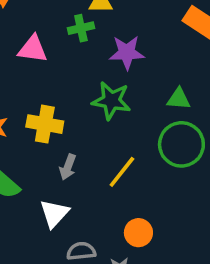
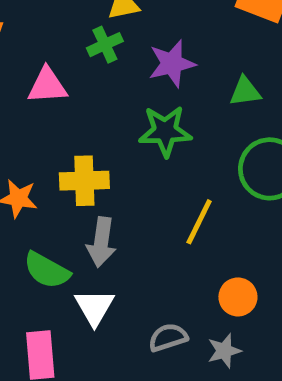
green triangle: (179, 99) -> (245, 91), moved
gray arrow: (68, 167) -> (101, 242), moved, size x1.4
white triangle: (54, 213) -> (94, 307), moved

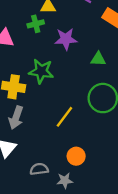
green star: (165, 131) -> (41, 71), moved

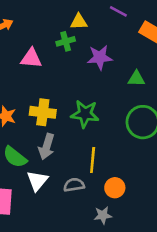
green star: (41, 71) -> (85, 114), moved
yellow line: (64, 117) -> (93, 160), moved, turned -30
gray semicircle: (39, 169) -> (74, 185), moved

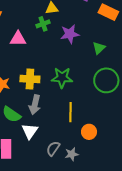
green triangle: (136, 79) -> (99, 48), turned -40
gray semicircle: (74, 185) -> (53, 148), moved, turned -42
gray star: (103, 215) -> (72, 154), moved

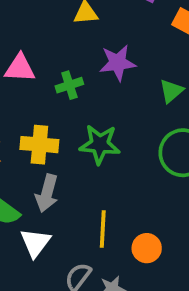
green cross: (43, 24) -> (69, 85), moved
yellow line: (71, 112) -> (103, 229), moved

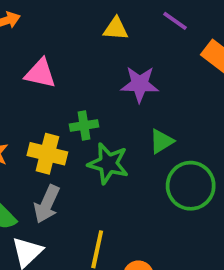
green cross: (69, 85) -> (84, 126), moved
green triangle: (171, 91) -> (161, 141), moved

